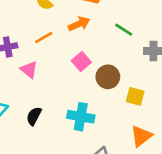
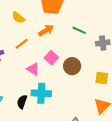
pink triangle: (29, 70) -> (33, 69), moved
yellow square: (135, 96) -> (102, 78), moved
cyan cross: (81, 117) -> (41, 93), moved

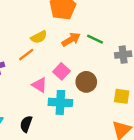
yellow semicircle: (18, 18) -> (39, 37), moved, turned -64
orange arrow: (46, 30) -> (71, 39), moved
cyan cross: (41, 93) -> (60, 102), moved

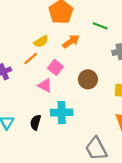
green line: (95, 39) -> (100, 26), moved
pink square: (62, 71) -> (55, 67), moved
cyan cross: (60, 102) -> (62, 112), moved

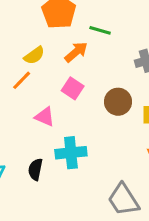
green line: (100, 26) -> (100, 30), moved
pink square: (55, 67) -> (73, 88), moved
brown circle: (88, 79) -> (118, 102), moved

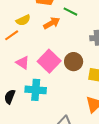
pink square: (73, 88) -> (49, 61), moved, size x1.5

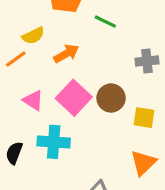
orange arrow: (52, 23) -> (66, 54), moved

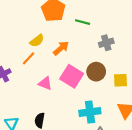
gray cross: (147, 61) -> (106, 43), moved
cyan cross: (54, 142) -> (90, 112), moved

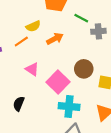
gray cross: (106, 43) -> (98, 31), moved
pink square: (72, 76) -> (58, 82), moved

